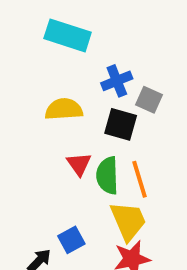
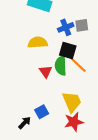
gray square: (149, 100) -> (82, 25), moved, turned -32
green semicircle: (107, 176) -> (61, 66), moved
orange line: (140, 179) -> (78, 65), moved, turned -30

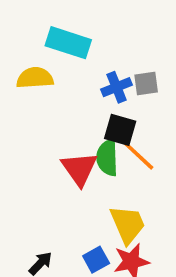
yellow semicircle: (38, 42) -> (35, 78), moved
red triangle: (46, 72) -> (79, 169), size x1.5
blue square: (42, 112) -> (96, 260), moved

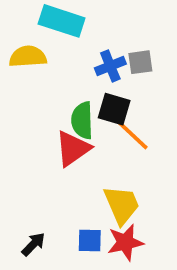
green semicircle: (107, 158) -> (82, 120), moved
red triangle: (79, 169) -> (73, 149), turned 30
blue square: (96, 260) -> (90, 241), turned 30

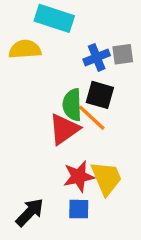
orange line: (133, 135) -> (92, 118), moved
red star: (125, 242) -> (79, 176), moved
black arrow: (33, 244) -> (30, 212), size x1.4

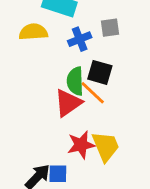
gray square: (123, 54) -> (110, 28), moved
blue cross: (97, 57) -> (80, 39), moved
blue square: (79, 209) -> (58, 174), moved

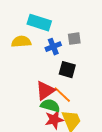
green semicircle: (75, 81) -> (50, 106), moved, turned 108
orange line: (93, 93) -> (62, 95), moved

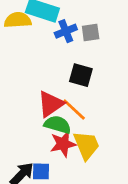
yellow semicircle: (21, 42) -> (18, 20), moved
blue cross: (53, 47) -> (66, 31), moved

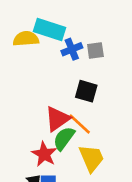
green semicircle: (58, 125) -> (64, 138), turned -70
red star: (63, 144) -> (44, 154), moved, turned -30

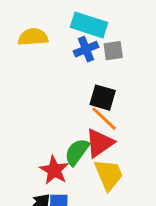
cyan rectangle: (50, 30) -> (89, 25), moved
red triangle: (57, 119) -> (100, 143), moved
orange line: (80, 124) -> (104, 119), moved

